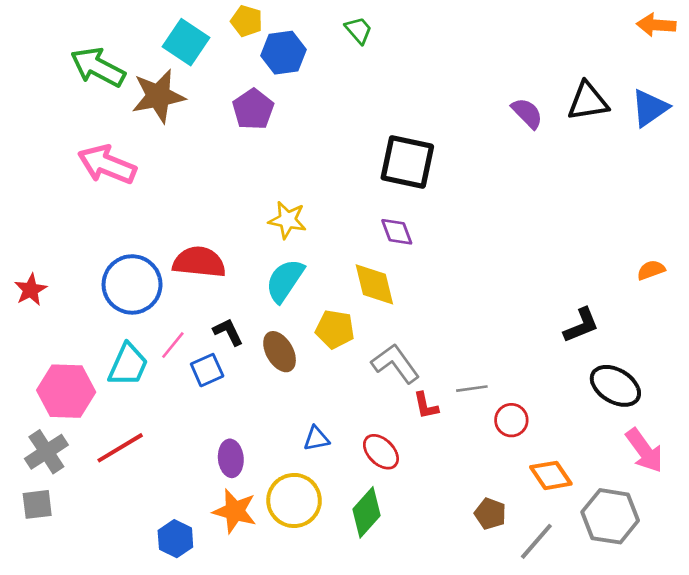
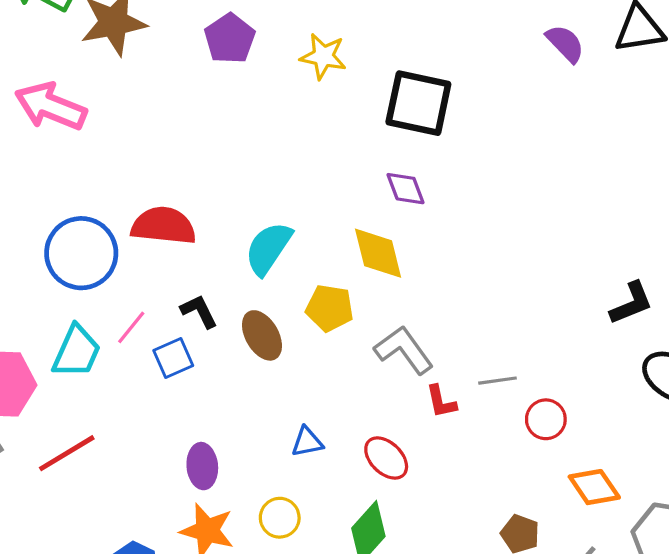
yellow star: (287, 220) -> (323, 56), moved
yellow circle: (294, 500) -> (280, 518), size x0.6

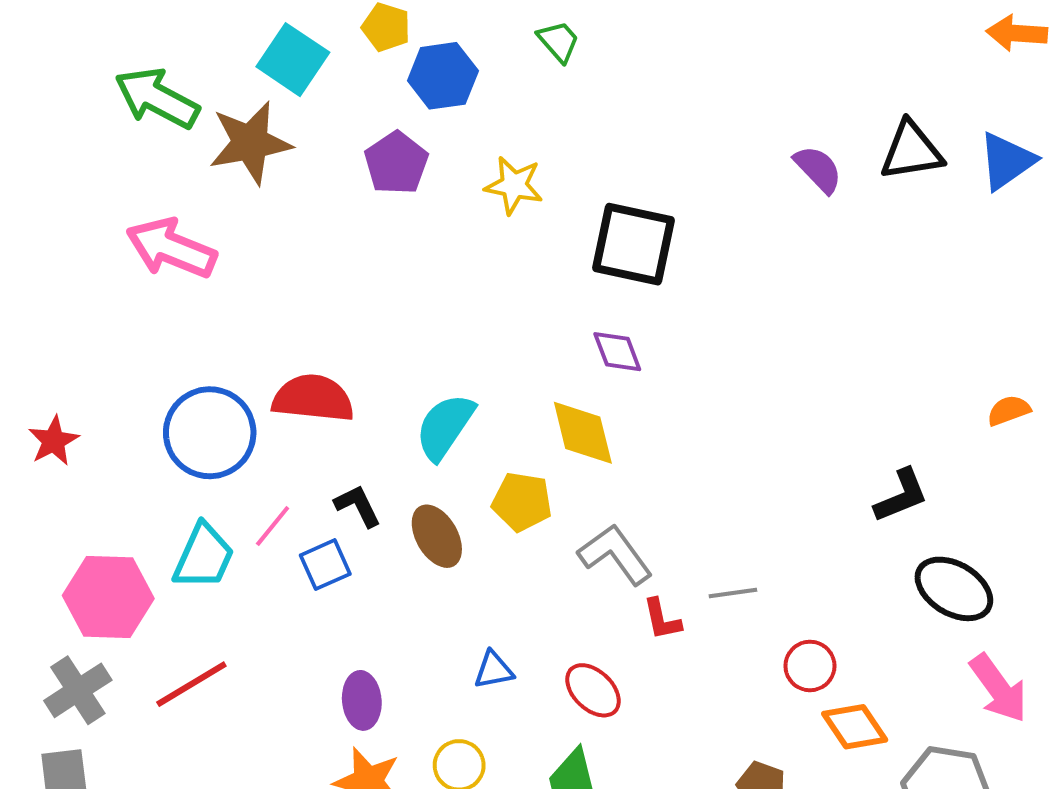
red circle: (546, 419) -> (810, 666), moved

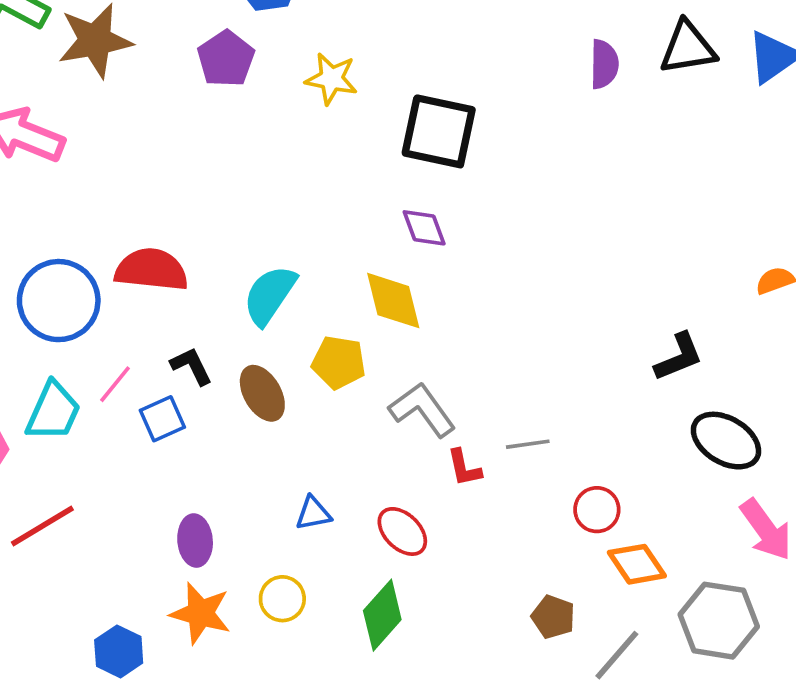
purple semicircle: (818, 169) -> (604, 64), turned 45

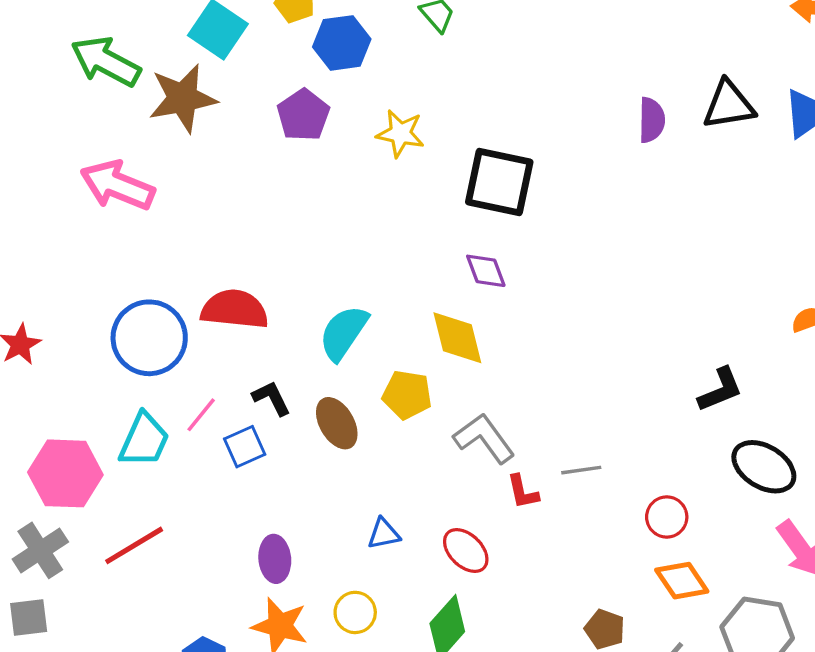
red circle: (597, 510) -> (667, 517), moved

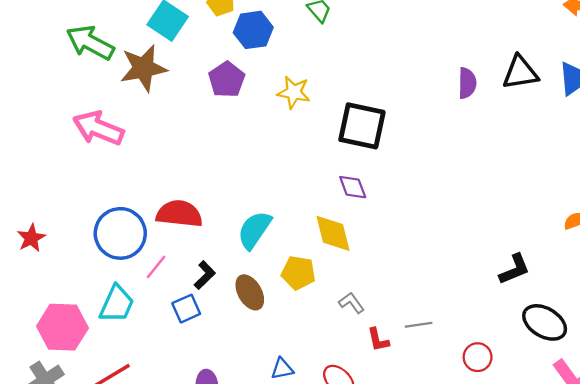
black L-shape: (271, 398) -> (205, 275), turned 72
pink line: (201, 415) -> (156, 267), moved
gray L-shape: (484, 438) -> (352, 303), size x0.6

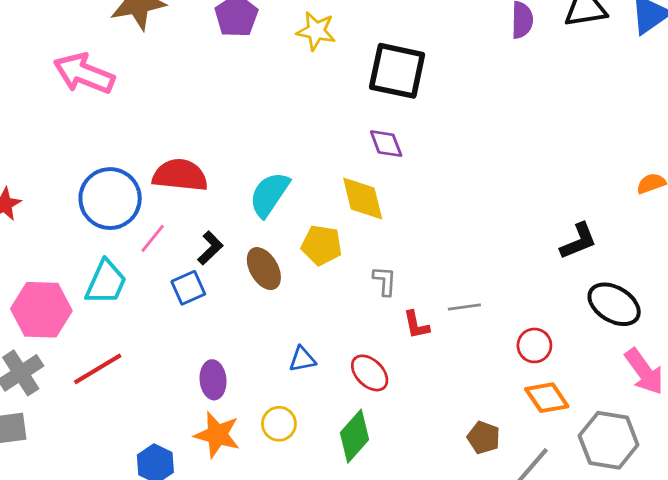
gray L-shape: (352, 303) -> (385, 281), turned 40

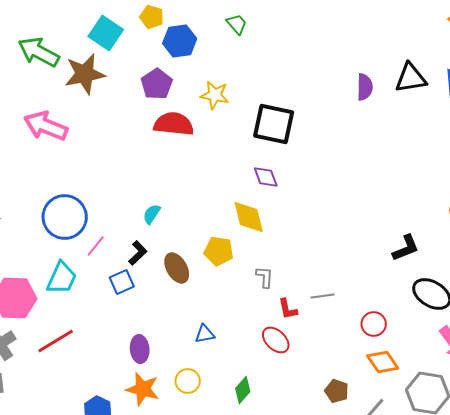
red semicircle: (180, 175) -> (174, 124), moved
cyan semicircle: (269, 194) -> (152, 214), moved, size x0.6
red ellipse: (370, 373) -> (276, 340), moved
green diamond: (355, 436) -> (243, 390), size x0.7

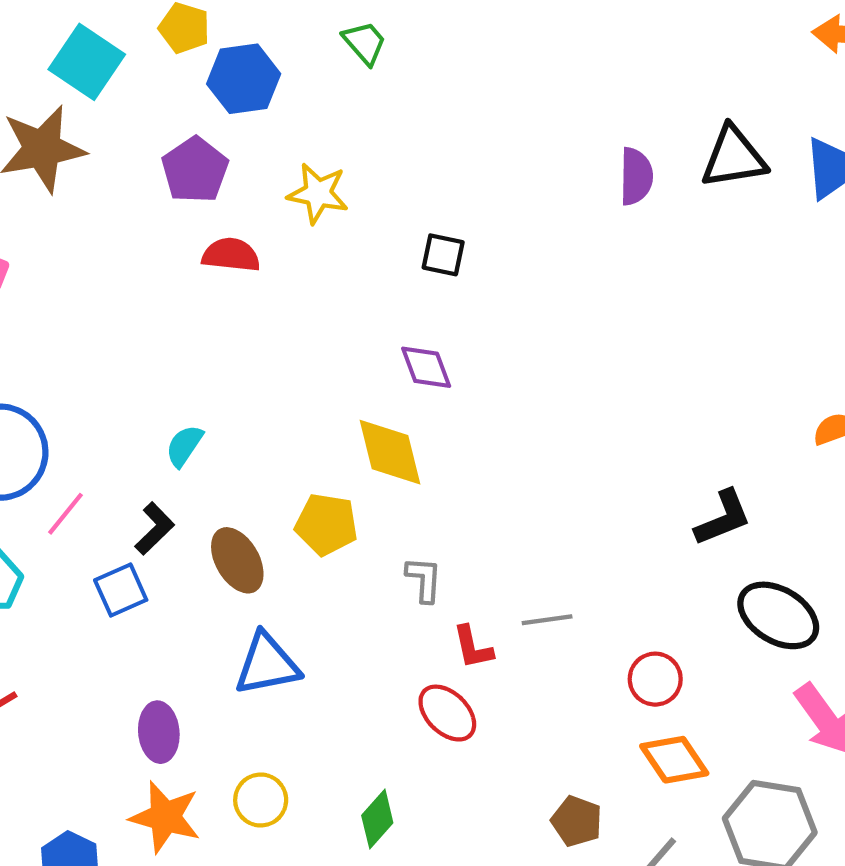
red semicircle: (174, 124) -> (231, 255), size x0.7
black square: (274, 124) -> (443, 255), size x0.5
blue triangle: (205, 334) -> (267, 664), moved, size x1.6

